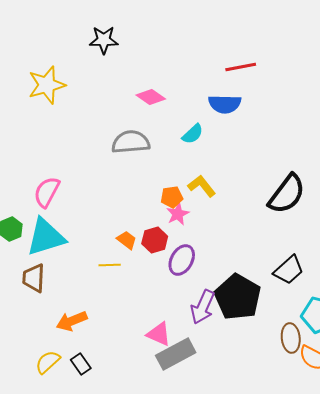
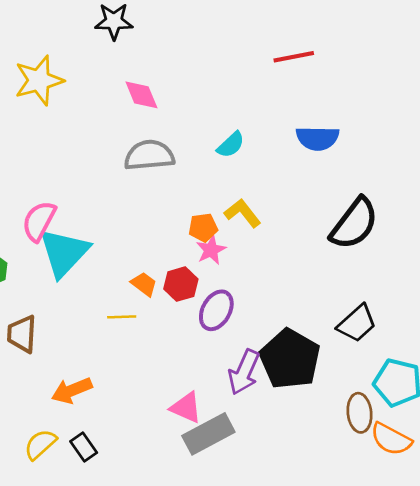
pink diamond: (151, 97) -> (141, 95), moved, turned 32
blue semicircle: (225, 104) -> (317, 138), moved
cyan triangle: (46, 237) -> (64, 253), moved, turned -30

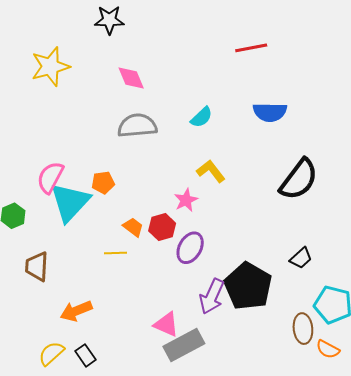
orange pentagon: (203, 228) -> (103, 183), moved
black trapezoid: (357, 323) -> (301, 258), size x0.7
orange semicircle: (391, 439) -> (328, 349), size x0.7

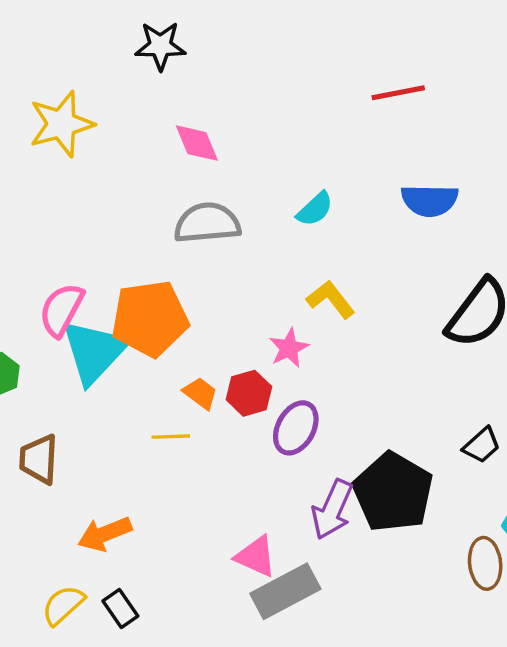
orange pentagon: (103, 183) -> (150, 318), size x2.0

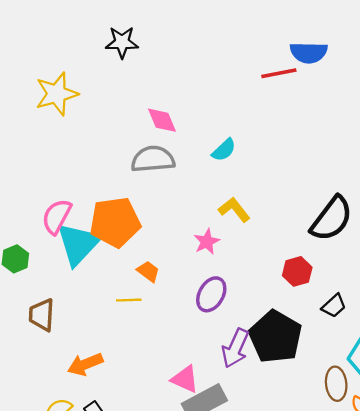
pink diamond: (197, 143) -> (162, 120), moved
blue semicircle: (430, 200) -> (309, 53), moved
red hexagon: (249, 393) -> (297, 271), moved

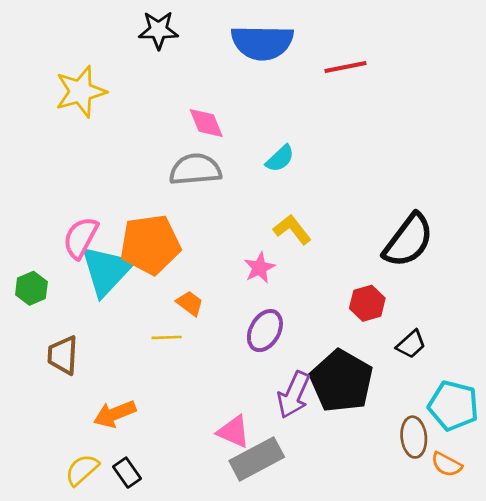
blue semicircle: (309, 53) -> (262, 42), moved, size x1.4

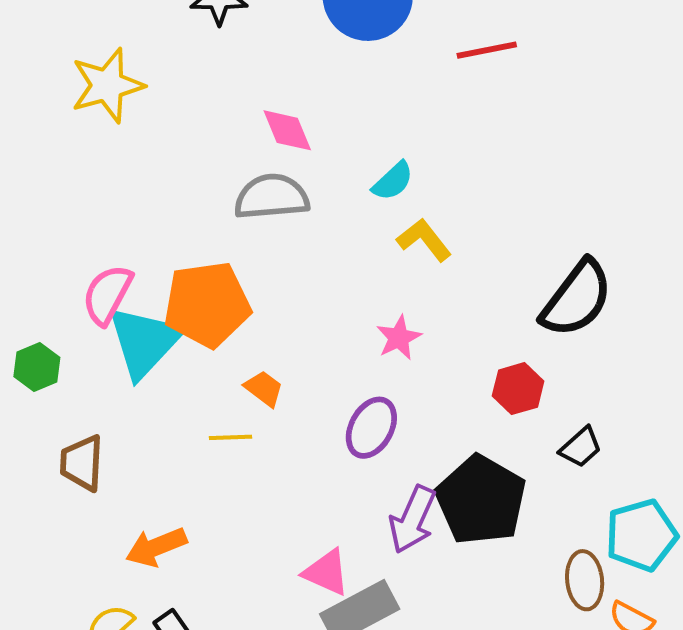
yellow L-shape: (292, 230) -> (424, 240), moved
pink star: (259, 268) -> (399, 338), moved
cyan pentagon: (453, 406) -> (641, 535), turned -30

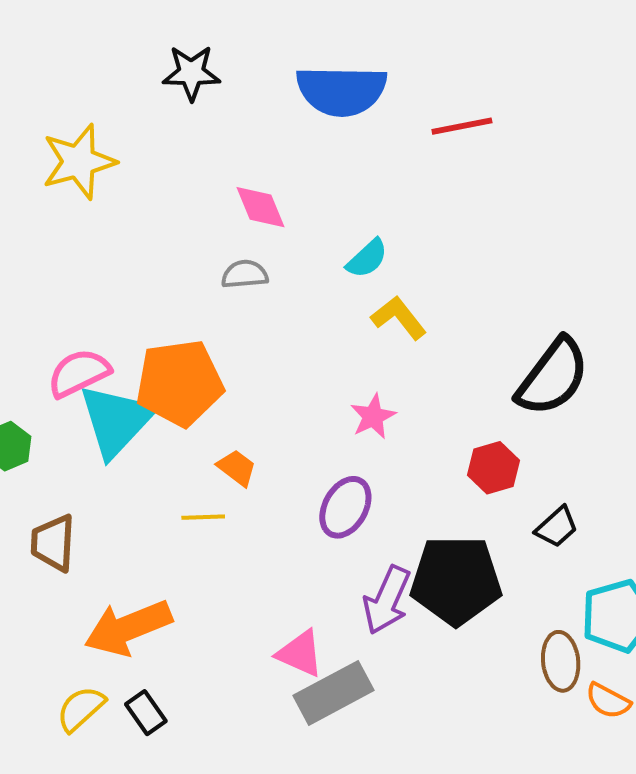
gray semicircle: (272, 197) -> (245, 274), size x0.6
pink semicircle: (107, 295) -> (79, 373), turned 36
black pentagon: (481, 500) -> (456, 580), turned -30
orange arrow: (156, 547) -> (128, 628), size x1.4

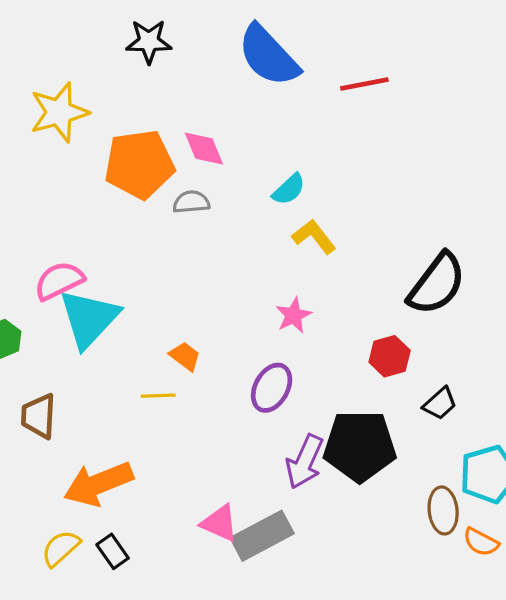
blue semicircle: (341, 91) -> (268, 56), turned 46
orange pentagon: (180, 383) -> (139, 164), moved
pink triangle: (300, 653) -> (220, 523), moved

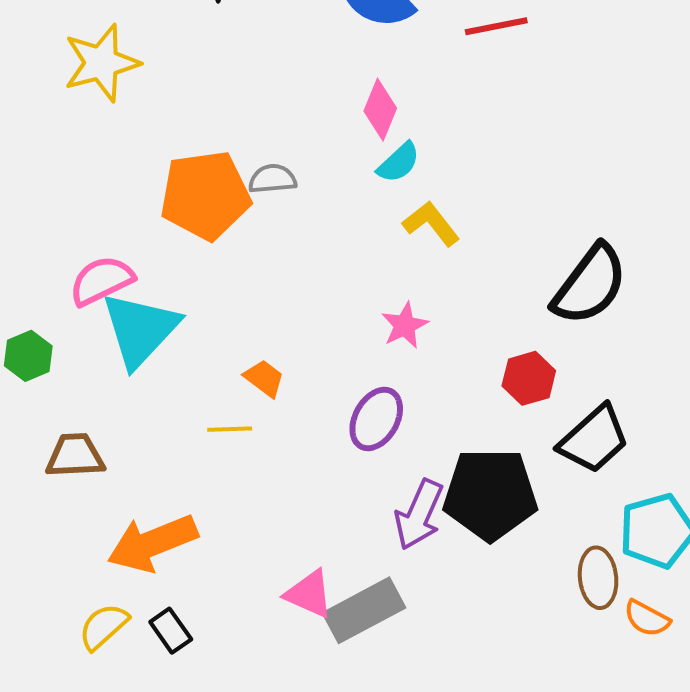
pink diamond: (204, 149) -> (380, 110), moved, turned 45
orange pentagon: (139, 164) -> (205, 195), moved
black trapezoid: (440, 403) -> (594, 439), size x1.6
brown trapezoid: (39, 416) -> (75, 456), turned 84

